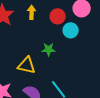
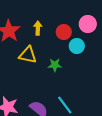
yellow triangle: (27, 65) -> (28, 55), moved

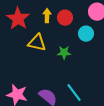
red circle: (64, 32) -> (65, 18), moved

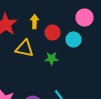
red circle: (65, 18) -> (52, 32), moved

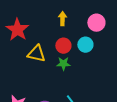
yellow arrow: (34, 22) -> (62, 19), moved
red circle: (52, 32) -> (63, 46), moved

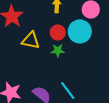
cyan circle: (85, 45) -> (80, 31), size x1.5

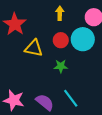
green star: (58, 50) -> (61, 66), moved

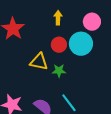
yellow triangle: (34, 48) -> (39, 62), moved

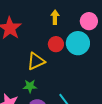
yellow triangle: (39, 62) -> (36, 61), turned -36
green star: (59, 71) -> (30, 86), moved

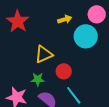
yellow arrow: (55, 17) -> (65, 19), moved, turned 72
red circle: (56, 44) -> (64, 71), moved

